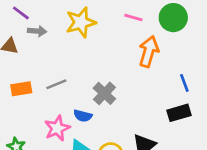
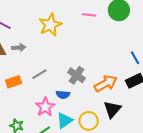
gray arrow: (37, 31) -> (19, 48), moved
orange arrow: (149, 52) -> (106, 83), moved, turned 55

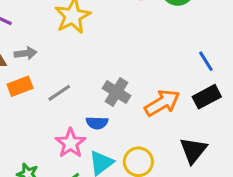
orange rectangle: (14, 82) -> (20, 86), moved
black triangle: (112, 109) -> (193, 150), moved

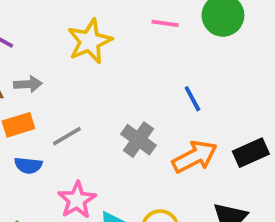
blue line: (206, 61) -> (192, 99), moved
blue semicircle: (97, 123) -> (28, 165), moved

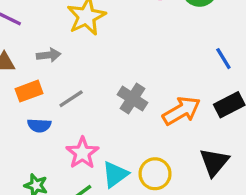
gray arrow: (28, 84) -> (49, 55), moved
blue line: (192, 99) -> (223, 59), moved

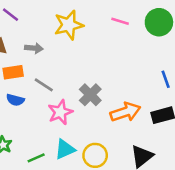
gray line: (71, 99) -> (44, 85), turned 54
pink star: (82, 153) -> (60, 112), moved

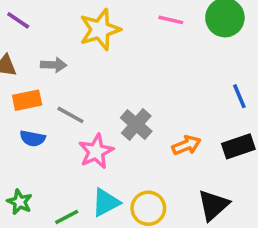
orange arrow: (125, 112) -> (186, 145), size x0.7

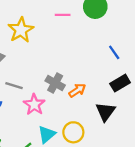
orange arrow: (186, 145) -> (77, 90), moved
black triangle: (213, 205) -> (106, 112), moved

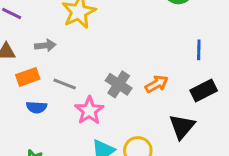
blue line: (114, 52) -> (199, 50), turned 32
orange arrow: (77, 90) -> (157, 84), moved

